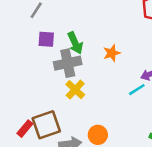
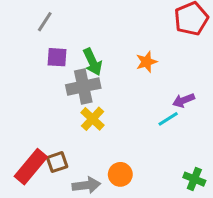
orange star: (112, 53) -> (147, 62), moved
brown square: (46, 125) -> (57, 162), size x0.6
red rectangle: (25, 129) -> (31, 167), size x1.6

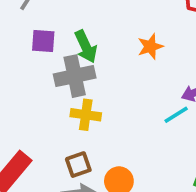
yellow cross: (93, 119) -> (86, 115), turned -35
brown square: (57, 162) -> (78, 165), moved

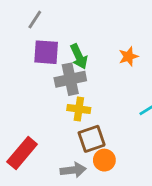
purple square: (43, 41) -> (46, 52), size x1.4
brown square: (78, 165) -> (92, 139), moved, size x1.4

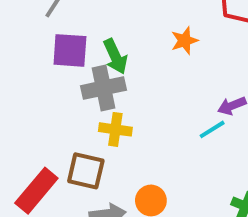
orange star: (128, 56) -> (184, 41), moved
brown square: (92, 139) -> (86, 171), moved, turned 32

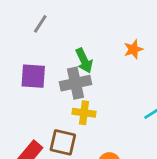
purple square: (70, 50) -> (33, 76), moved

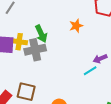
yellow cross: (84, 113) -> (19, 42), moved

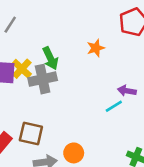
yellow cross: (19, 42) -> (22, 69), turned 35
purple arrow: (100, 59) -> (127, 91), turned 32

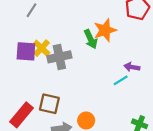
orange star: (96, 48) -> (105, 30), size x1.5
green arrow: (50, 58) -> (91, 39), moved

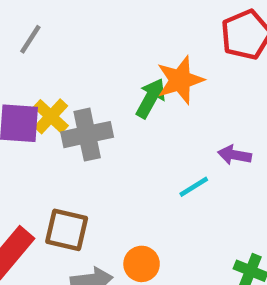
green arrow: (91, 39) -> (151, 98), turned -126
cyan line: (121, 80) -> (194, 187), moved

